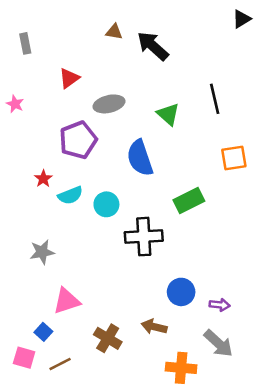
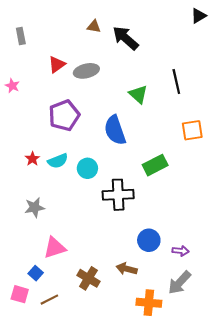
gray ellipse: (109, 104) -> (86, 71), moved
red star: (43, 179) -> (32, 159), moved
gray arrow: (218, 343) -> (180, 283), turned 90

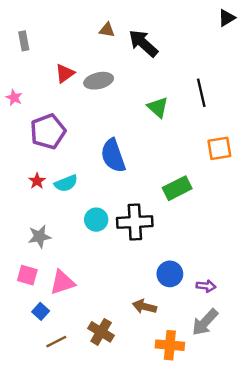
purple pentagon: (64, 115) -> (48, 131), moved
blue semicircle: (115, 130) -> (113, 156), moved
cyan circle: (87, 168) -> (96, 220), moved
brown cross: (88, 278) -> (101, 332), moved
pink square: (20, 294) -> (27, 275), moved

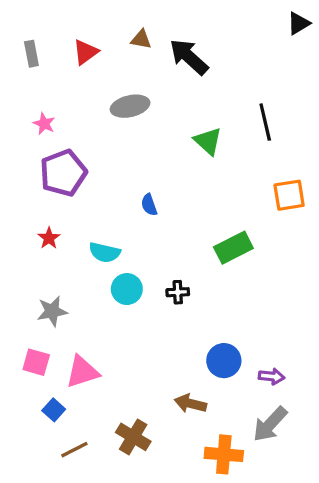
red triangle: (65, 73) -> (85, 52), moved
pink star: (14, 98) -> (44, 124), moved
blue semicircle: (113, 156) -> (149, 205), size x0.5
cyan semicircle: (66, 183) -> (105, 252), moved, turned 35
black cross: (135, 222) -> (178, 292), size x0.5

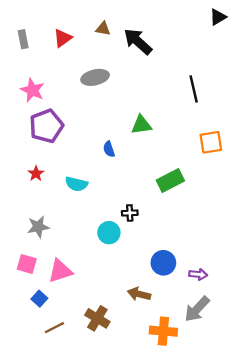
pink star: (44, 124) -> (32, 90), size x1.5
green triangle: (208, 141) -> (141, 125), moved, turned -50
cyan circle: (127, 289) -> (109, 233), moved

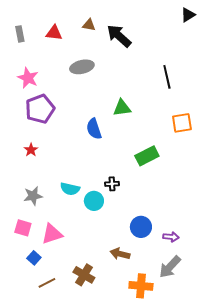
red triangle: (63, 38) -> (54, 33), turned 42
blue semicircle: (109, 149) -> (94, 129), size x1.5
cyan semicircle: (76, 184) -> (70, 189), moved

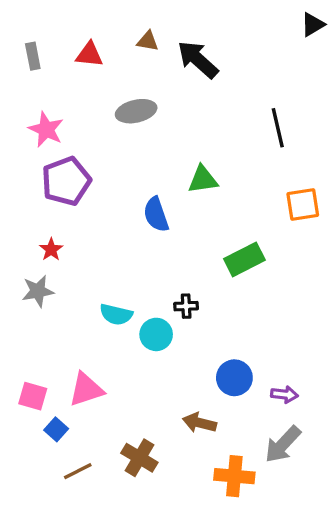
gray star: (33, 196) -> (38, 291), moved
pink square: (23, 228) -> (33, 396), moved

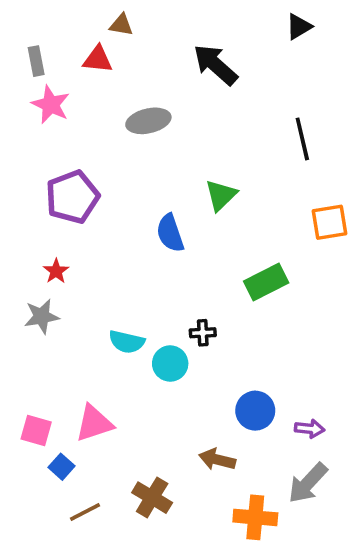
black triangle: (313, 25) -> (299, 27), moved
brown triangle: (148, 41) -> (121, 25), moved
pink star: (46, 129) -> (51, 105), moved
green triangle: (203, 179) -> (221, 195), turned -36

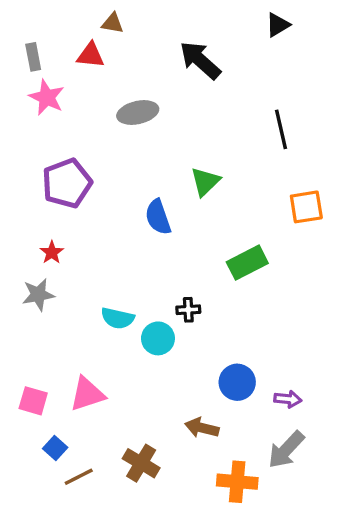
blue square: (62, 467) -> (55, 448), moved

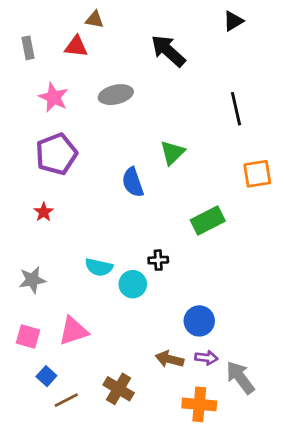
pink star: (47, 97) -> (54, 97), moved
gray star: (38, 295) -> (32, 280), moved
purple arrow: (288, 399) -> (206, 358), moved
gray arrow: (286, 450) -> (240, 378), turned 100

